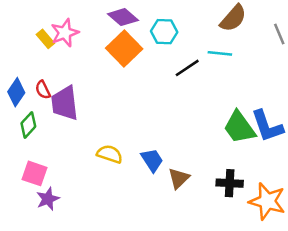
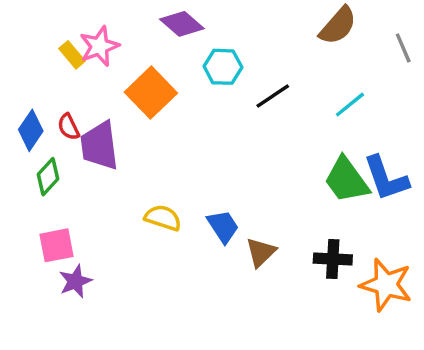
cyan hexagon: (164, 32) -> (223, 67), moved
orange square: (124, 49) -> (151, 93), moved
cyan line: (220, 53) -> (350, 105), moved, turned -45
pink square: (34, 173) -> (57, 245), turned -30

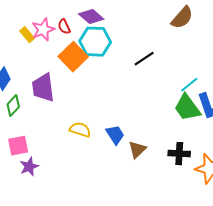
cyan hexagon: (223, 67) -> (95, 42), moved, size x1.4
cyan line: (350, 105) -> (189, 85), moved
red semicircle: (69, 127) -> (64, 27), moved

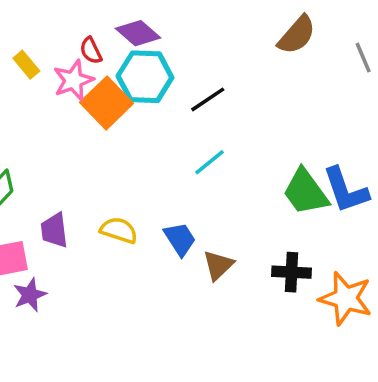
pink star: (43, 30) -> (73, 80), moved
black line: (144, 59) -> (208, 99), moved
cyan line: (189, 85) -> (210, 162), moved
purple trapezoid: (43, 88) -> (54, 230), moved, size x0.7

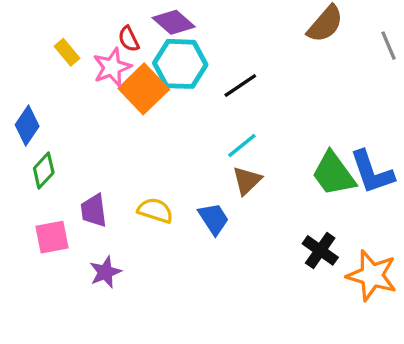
brown triangle: (218, 265) -> (247, 180), moved
black cross: (292, 272) -> (320, 250), turned 32
purple star: (30, 295) -> (105, 272), moved

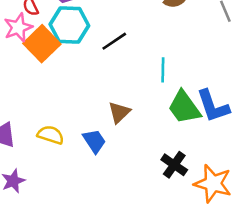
cyan line: (242, 146) -> (163, 70), moved, turned -50

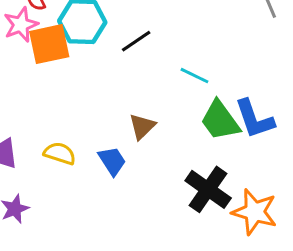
orange square: (42, 44) -> (49, 44), turned 32
cyan line: (163, 70) -> (195, 76), turned -65
black cross: (174, 165) -> (208, 189), size x1.4

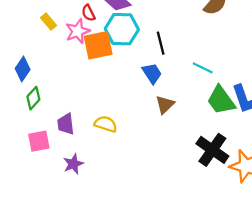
black line: (136, 41) -> (161, 43), turned -70
blue trapezoid: (112, 161) -> (152, 73), moved

